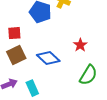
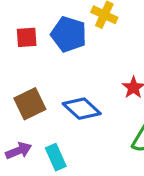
red square: (14, 33) -> (27, 37), moved

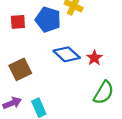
blue diamond: (82, 109) -> (67, 54), moved

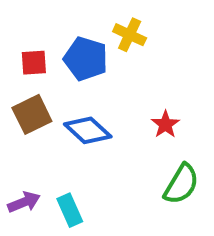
blue diamond: (67, 54) -> (88, 130), moved
brown square: (20, 69) -> (32, 114), moved

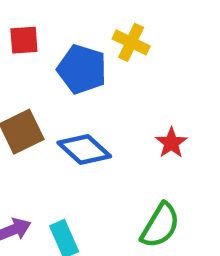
red square: (34, 63) -> (24, 40), moved
green semicircle: (181, 184) -> (160, 225), moved

